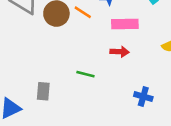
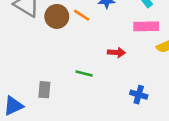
pink rectangle: (125, 24) -> (146, 26), moved

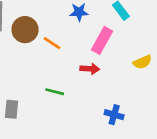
orange line: (82, 15) -> (52, 43), moved
pink rectangle: (146, 26) -> (102, 40), moved, turned -60

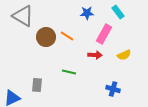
brown circle: (25, 30) -> (46, 37), moved
yellow semicircle: (142, 62) -> (124, 55), moved

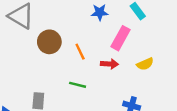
orange line: (67, 36) -> (80, 52), moved, turned 32

